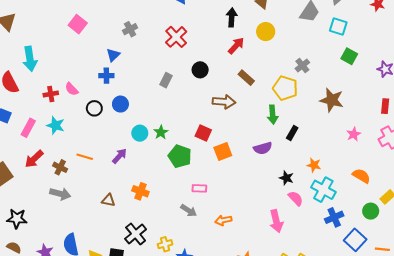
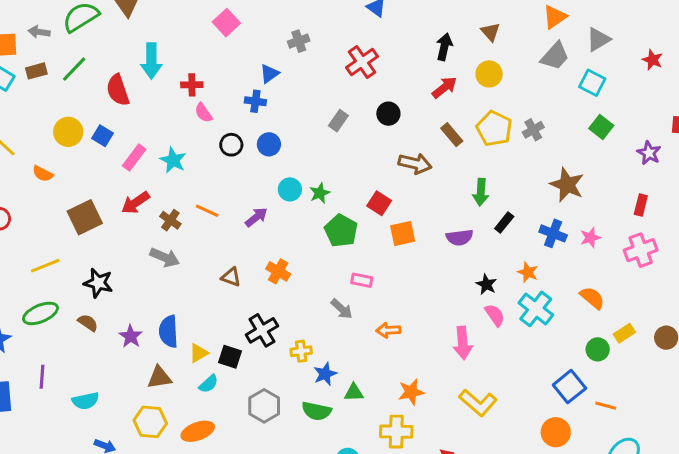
yellow pentagon: (285, 88) -> (494, 129), moved
red cross: (51, 94) -> (192, 85), moved
blue cross: (334, 217) -> (553, 233), moved, turned 36

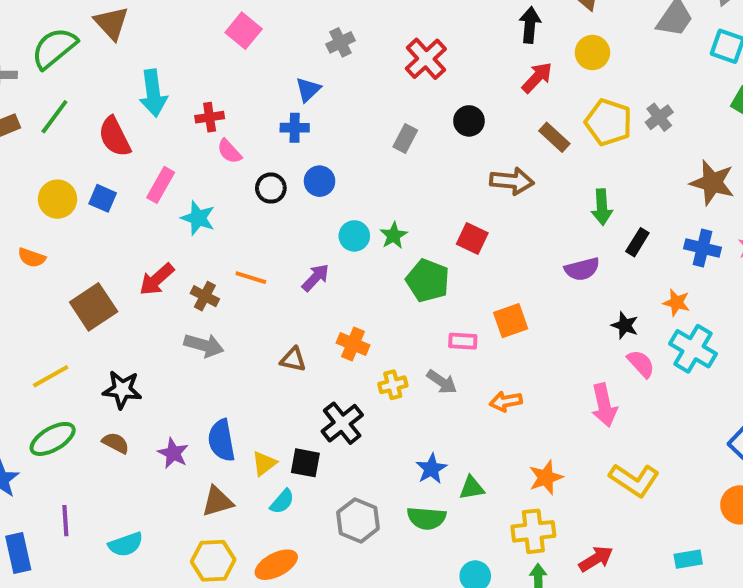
pink rectangle: (134, 157) -> (161, 185), moved
orange square: (403, 233) -> (511, 321), moved
yellow cross: (301, 351) -> (393, 385), moved

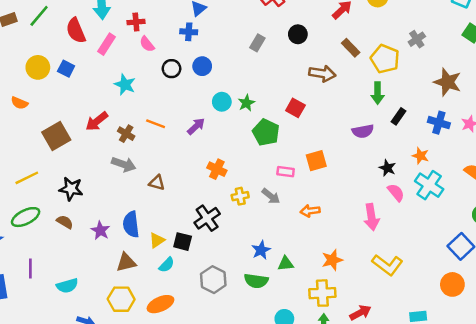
yellow pentagon: (608, 122) -> (385, 59), moved
pink rectangle: (161, 185) -> (107, 44), moved
brown triangle: (293, 359) -> (157, 183), moved

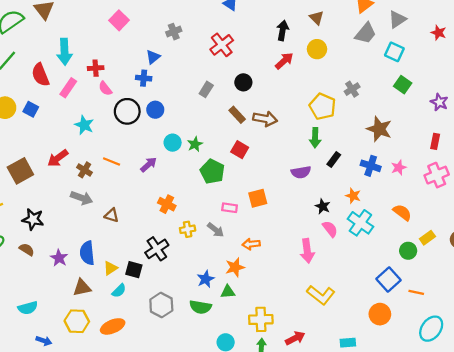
brown rectangle: (351, 48) -> (237, 115), moved
black circle: (172, 69) -> (127, 111), size x1.5
orange star: (332, 260) -> (235, 267), moved

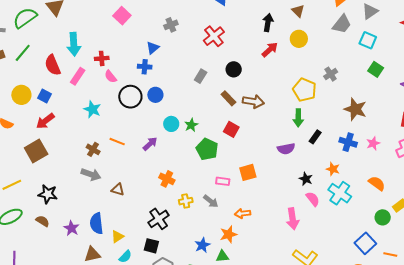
red arrow: (58, 158) -> (45, 121), moved
black square: (134, 270) -> (151, 246), moved

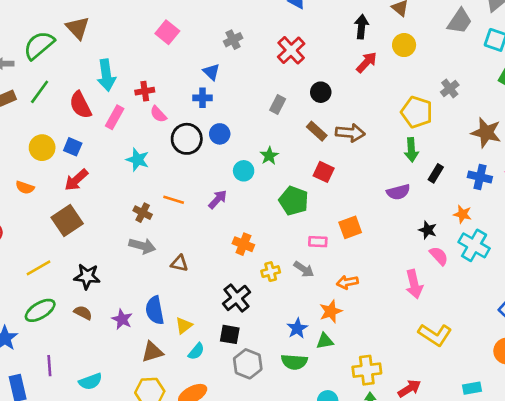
blue triangle: (153, 48) -> (211, 72), turned -32
green star: (191, 125) -> (269, 156), moved

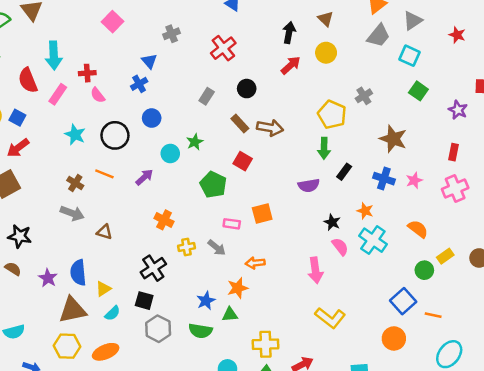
blue cross: (203, 98) -> (139, 84), turned -35
black circle: (187, 139) -> (115, 135), moved
brown triangle: (152, 352) -> (73, 310), size x1.4

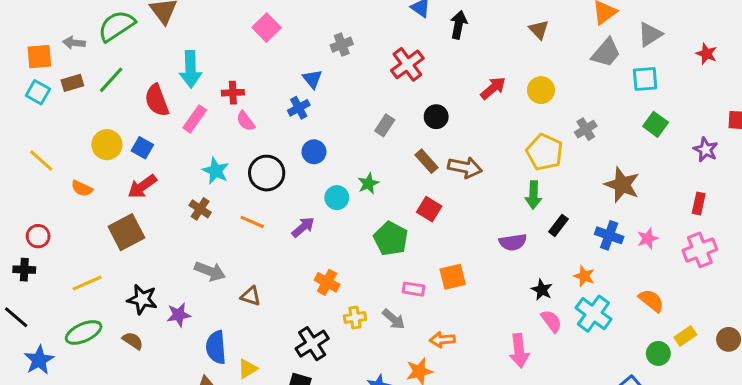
black arrow: (289, 33) -> (459, 25), moved
yellow circle: (326, 53) -> (541, 90), moved
cyan square: (409, 56) -> (645, 79), turned -30
brown cross: (75, 183) -> (200, 209), moved
purple star: (48, 278) -> (179, 315), moved, turned 30

